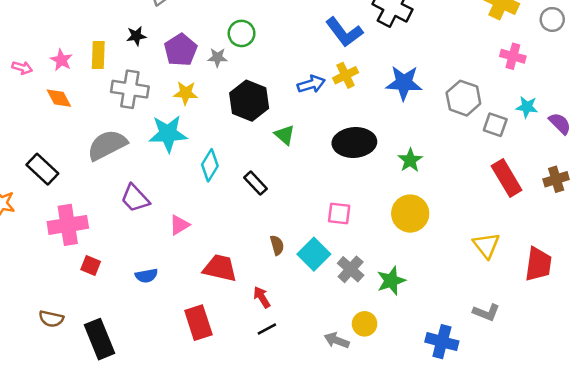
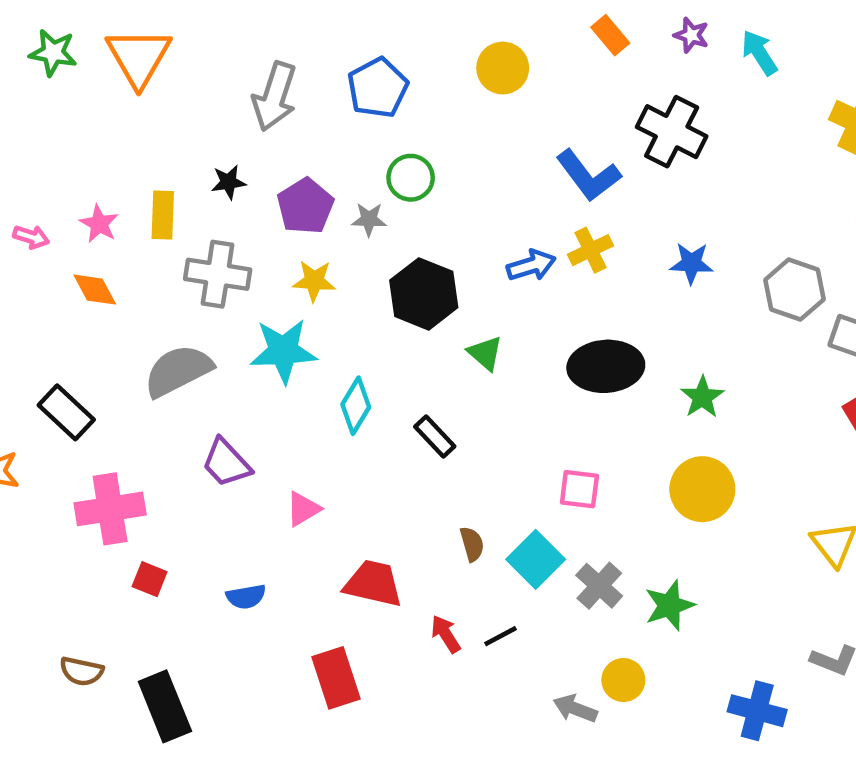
blue star: (404, 83) -> (691, 263), size x0.7
black line: (267, 329) -> (501, 636), moved

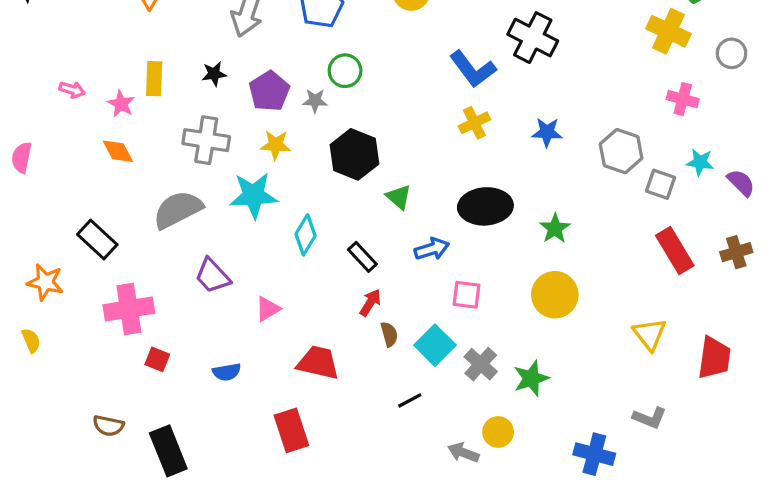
yellow rectangle: (163, 215) -> (154, 79), moved
pink arrow: (31, 237) -> (72, 90), moved
blue arrow: (531, 265) -> (432, 249), moved
red arrow: (446, 634) -> (370, 303), moved, turned 64

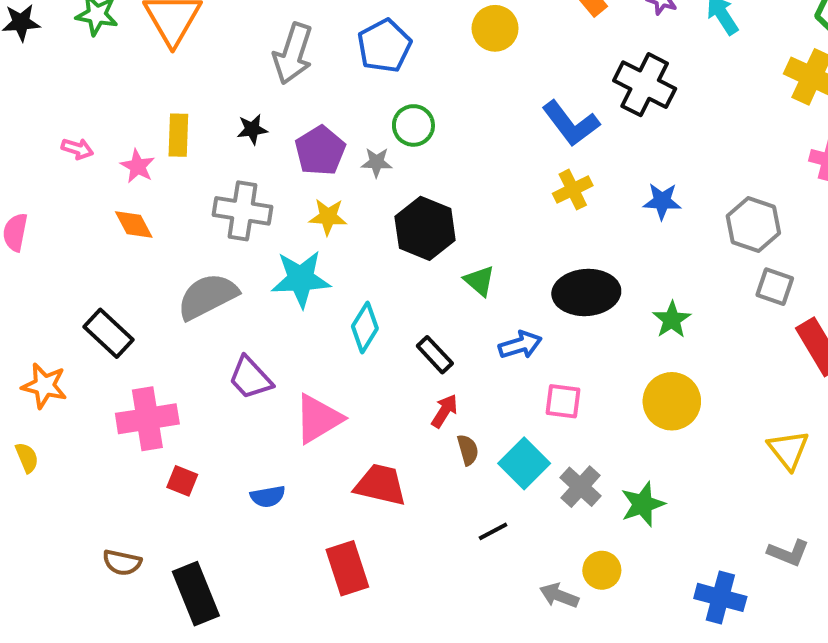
gray square: (661, 184) -> (775, 287), moved
pink triangle: (268, 309) -> (318, 419), size x1.6

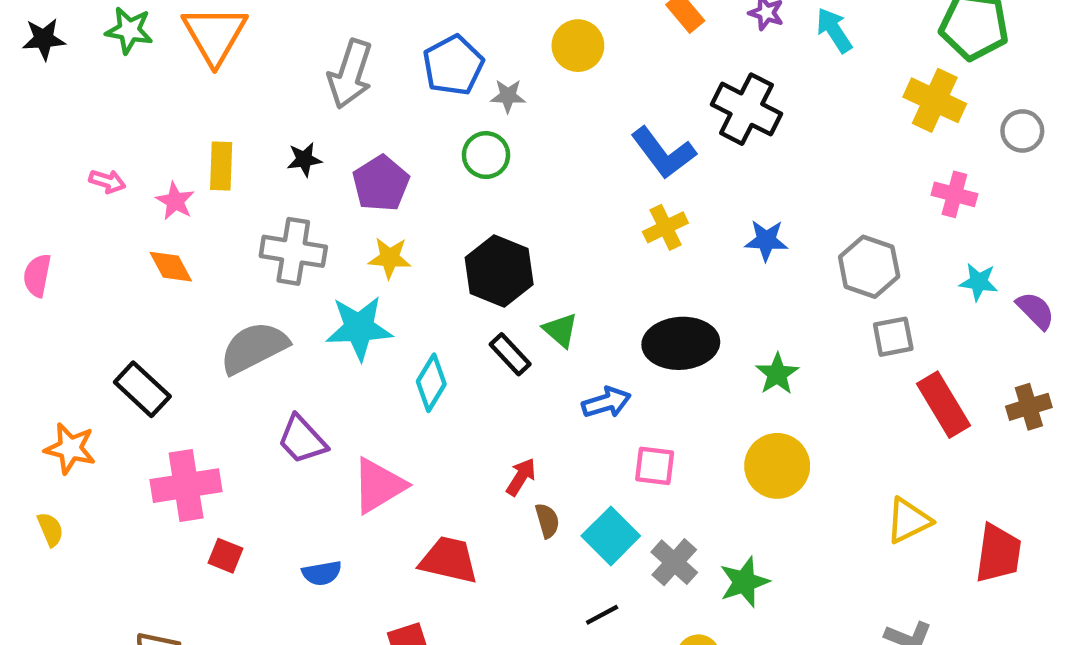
gray star: (377, 162) -> (508, 96), moved
gray square: (775, 287) -> (893, 337), turned -30
black rectangle: (435, 355) -> (510, 354), moved
yellow triangle: (788, 450) -> (908, 521), turned 42
black line: (493, 531) -> (602, 615), moved

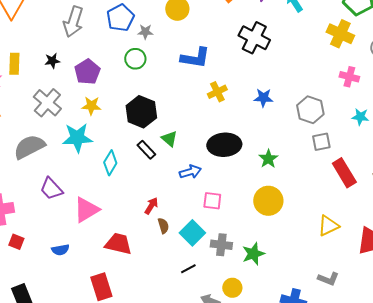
blue L-shape: (663, 153) -> (195, 58), moved, turned -44
gray cross: (293, 251) -> (47, 103), turned 32
gray cross: (674, 562) -> (221, 245), turned -35

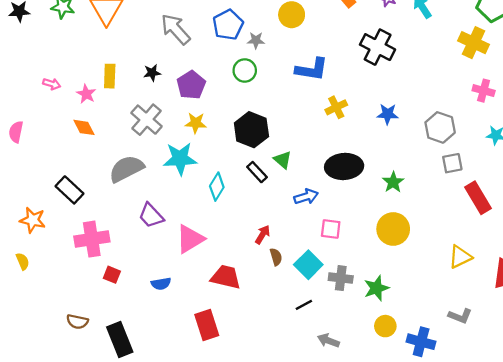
gray arrow: (73, 22) -> (176, 29), turned 120
yellow circle: (232, 288) -> (385, 326), moved

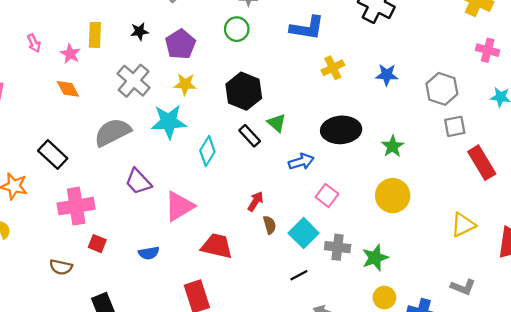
pink arrow: (52, 84) -> (34, 43), turned 48
pink square: (331, 229) -> (327, 196), turned 30
brown semicircle: (77, 322) -> (61, 267), moved

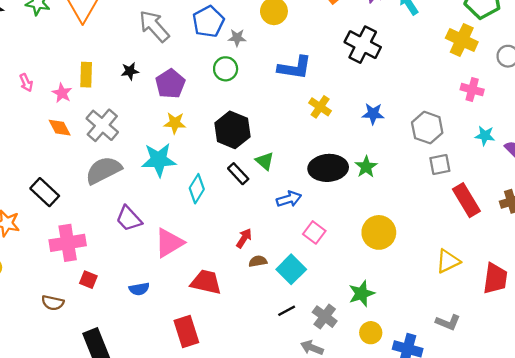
yellow cross: (333, 68) -> (320, 107), turned -30
gray cross: (134, 81) -> (102, 125), moved
green star: (393, 146) -> (366, 167), moved
brown semicircle: (270, 225) -> (258, 261), turned -84
gray cross: (338, 247) -> (325, 317), moved, turned 30

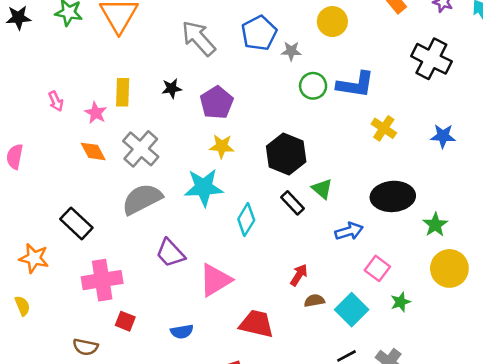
green circle: (226, 69) -> (313, 86), moved
green star: (366, 167) -> (435, 225), moved
green star: (362, 294) -> (401, 302), moved, size x0.7

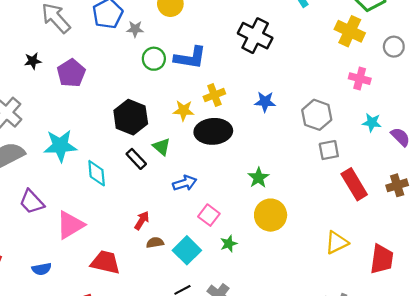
yellow cross: (384, 128) -> (214, 95), turned 35
yellow star: (222, 146) -> (184, 110), moved
black ellipse: (393, 196) -> (213, 131), moved
cyan diamond: (246, 220) -> (97, 173), turned -36

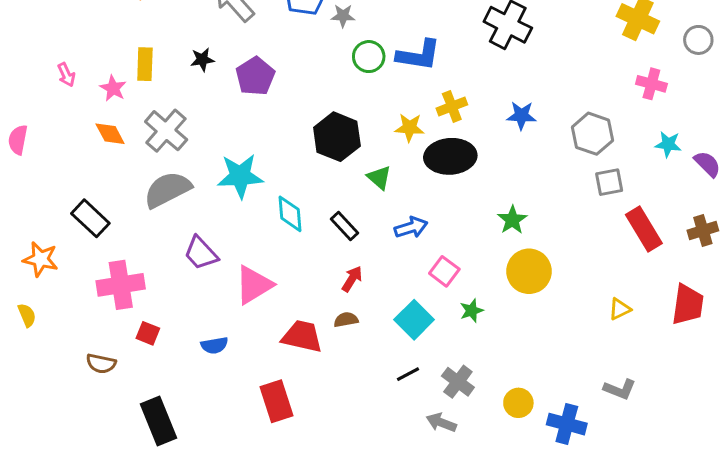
black rectangle: (136, 159) -> (344, 226), moved
brown semicircle: (155, 243) -> (346, 320), moved
yellow triangle: (337, 243) -> (620, 309), size x0.7
red trapezoid: (382, 259) -> (688, 305), moved

